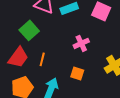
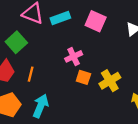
orange square: (77, 73) -> (83, 77), moved

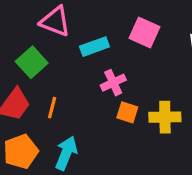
cyan rectangle: (60, 18) -> (94, 47), moved
yellow cross: (110, 81) -> (165, 117), turned 30

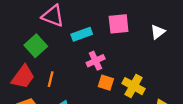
pink square: (145, 32) -> (119, 24), turned -30
yellow cross: (165, 117) -> (134, 86), turned 30

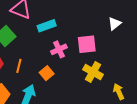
pink square: (119, 24) -> (87, 44), moved
orange square: (106, 83) -> (47, 73), moved, turned 32

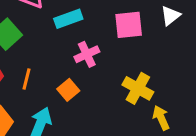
pink square: (87, 44) -> (129, 25), moved
yellow arrow: (119, 92) -> (161, 118), moved

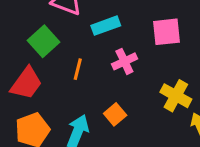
orange line: (27, 79) -> (78, 69), moved
orange square: (68, 90) -> (115, 114), moved

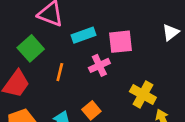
pink square: (167, 32) -> (121, 42), moved

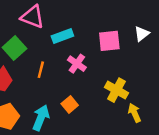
pink square: (121, 42) -> (109, 41), moved
pink cross: (99, 65) -> (77, 64), turned -30

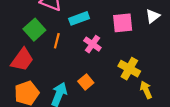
orange line: (41, 70) -> (57, 41), moved

